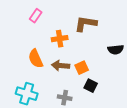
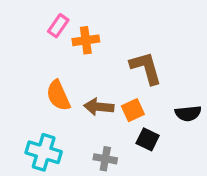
brown L-shape: (86, 24) -> (146, 68), moved, turned 65
orange cross: (60, 39) -> (86, 40), moved
black semicircle: (116, 50) -> (188, 113), moved

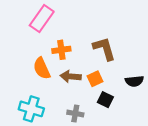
pink rectangle: (58, 26) -> (42, 19), size x1.6
orange cross: (86, 40) -> (61, 50), moved

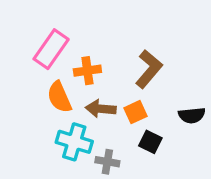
pink rectangle: (42, 19) -> (51, 49), moved
brown L-shape: (104, 49) -> (149, 69), turned 56
cyan cross: (31, 109) -> (74, 142), moved

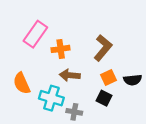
orange semicircle: (59, 97) -> (22, 83), moved
orange square: (136, 112) -> (109, 78), moved

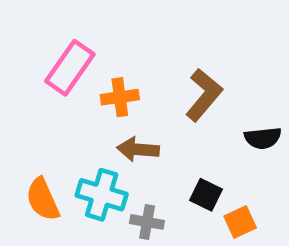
orange square: (109, 78) -> (240, 222), moved
black semicircle: (133, 80) -> (263, 138), moved
orange semicircle: (22, 83) -> (43, 199), moved

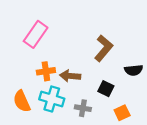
orange cross: (120, 97) -> (46, 71), moved
black square: (206, 195) -> (106, 89), moved
gray cross: (147, 222) -> (83, 108), moved

